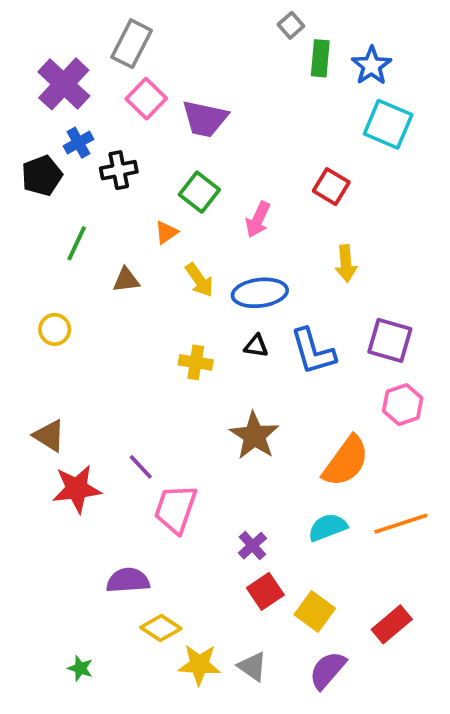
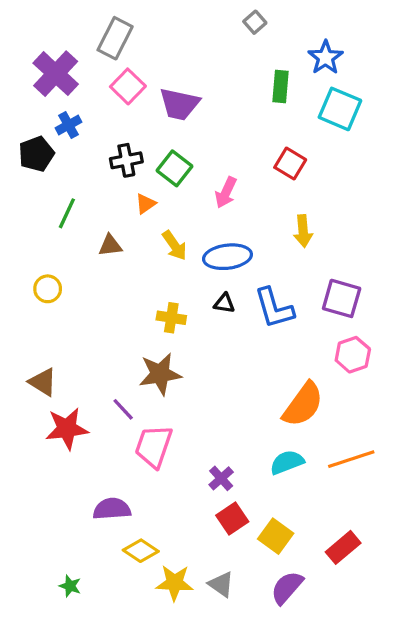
green rectangle: (320, 58) -> (281, 86), moved
black cross: (119, 170) -> (126, 160), moved
brown star: (254, 436) -> (160, 374), moved, turned 30

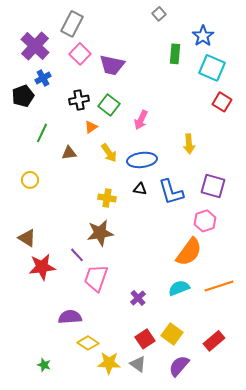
red square: (290, 164) -> (222, 102), moved
pink hexagon: (353, 355) -> (205, 221), moved
red square: (232, 519) -> (145, 339), moved

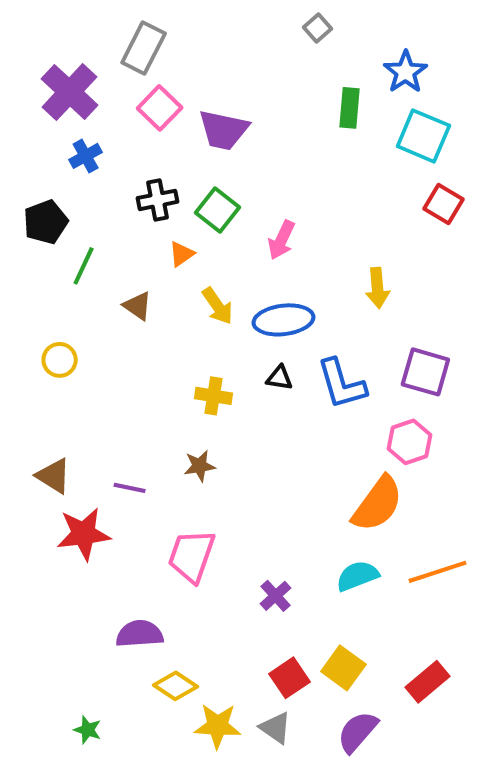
black pentagon: (23, 96) -> (46, 222), moved
brown triangle: (69, 153) -> (138, 306), turned 42
brown star: (100, 233) -> (200, 466), size x0.6
purple line: (77, 255) -> (130, 488), moved, turned -35

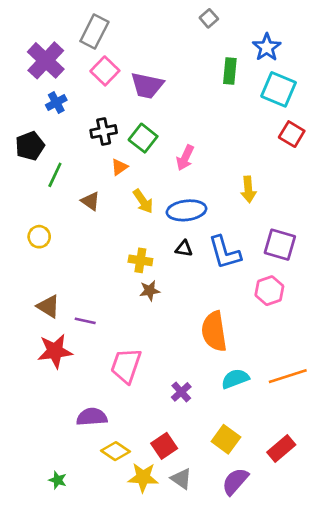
brown star: (200, 466) -> (150, 291), moved
brown triangle: (54, 476) -> (48, 306), moved
orange semicircle: (377, 504) -> (214, 331), moved, turned 135
red square: (289, 678) -> (164, 446), moved

